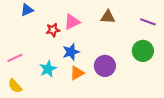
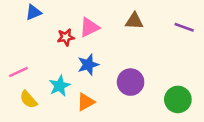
green circle: (143, 51) -> (178, 99), moved
orange triangle: (77, 73) -> (86, 102), moved
yellow semicircle: (15, 86) -> (28, 99), moved

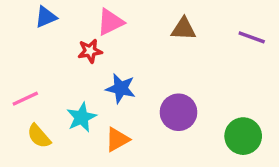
pink triangle: (89, 27) -> (110, 22), moved
blue star: (88, 65) -> (121, 88), turned 30

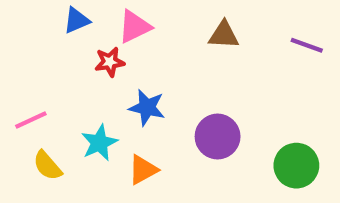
blue triangle: (46, 17) -> (76, 20), moved

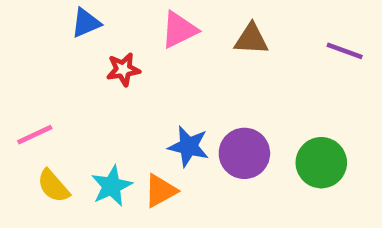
pink triangle: (135, 27) -> (179, 30), moved
blue star: (147, 107) -> (188, 146), moved
cyan star: (99, 143) -> (112, 186), moved
green circle: (296, 166) -> (321, 163), moved

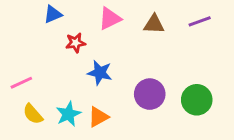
purple line: (345, 51) -> (200, 21), moved, turned -40
blue star: (188, 146) -> (100, 73), moved

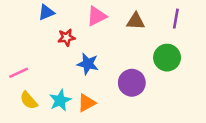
purple line: (200, 21) -> (176, 19), turned -60
green circle: (197, 100) -> (167, 58), moved

